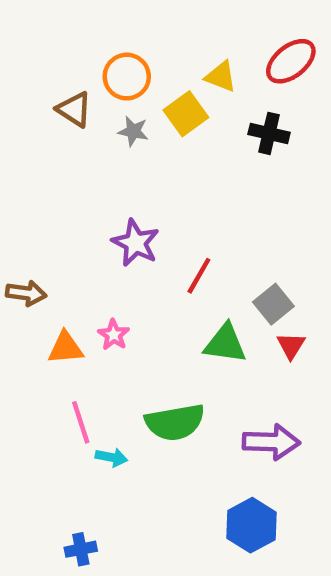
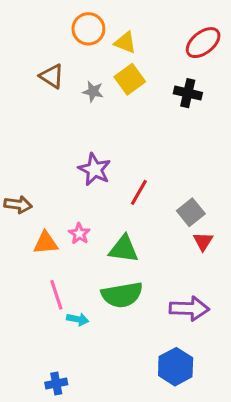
orange circle: (127, 77) -> (88, 29), moved
yellow triangle: (221, 77) -> (125, 43), moved
green triangle: (225, 344) -> (124, 249), moved

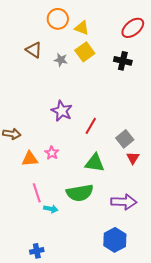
green triangle: (124, 249) -> (95, 163), moved

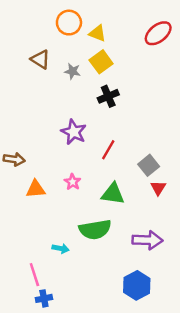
black cross: (123, 61) -> (108, 96), moved, turned -36
pink star: (52, 153) -> (73, 182), moved
pink line: (37, 193) -> (34, 275), moved

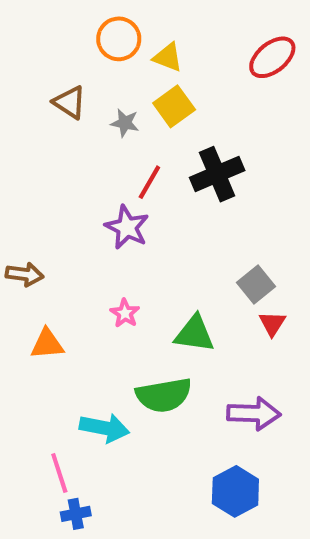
black cross: (108, 96) -> (217, 174), moved, size x1.4
red line: (108, 150) -> (149, 182), moved
orange triangle: (36, 189) -> (47, 344), moved
cyan arrow: (61, 249) -> (104, 428), size x1.6

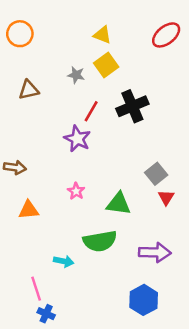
orange circle: (119, 39) -> (20, 34), moved
brown triangle: (70, 102) -> (29, 90), moved, turned -45
cyan arrow: (104, 428) -> (64, 261), size x0.7
blue cross: (76, 514) -> (46, 314), turned 35

